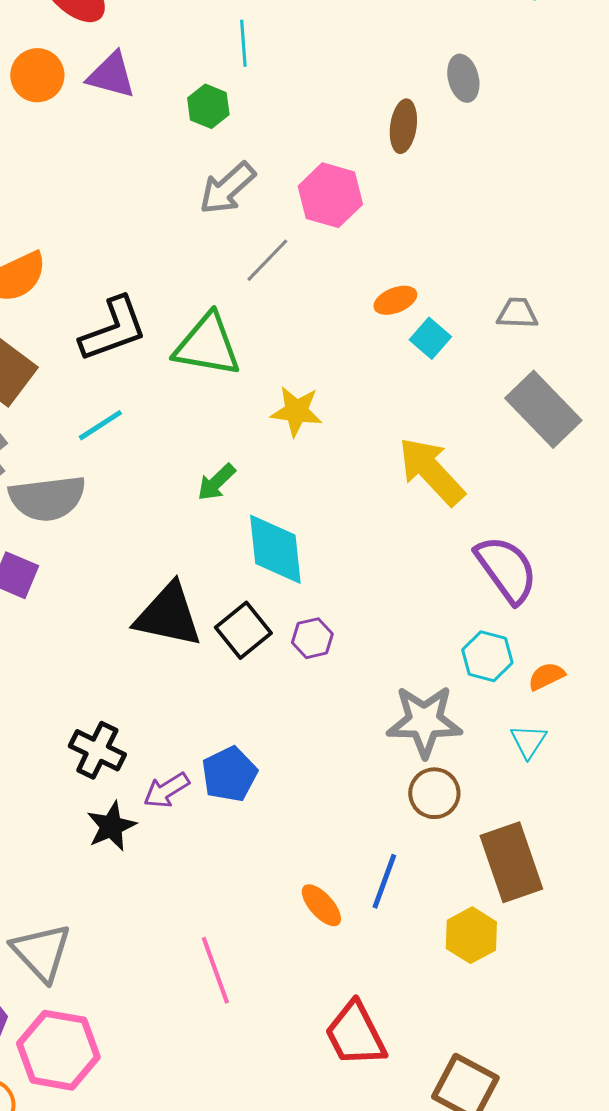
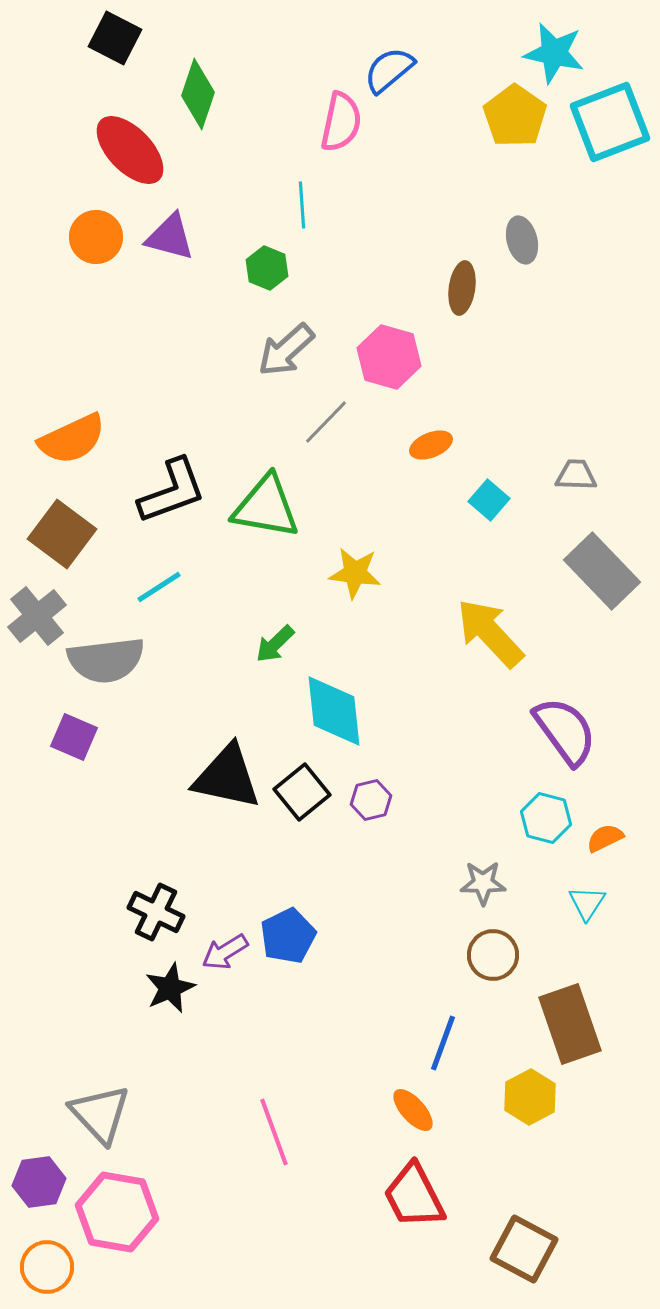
orange ellipse: (395, 300) -> (431, 445), moved
gray star: (424, 721) -> (483, 883), size x0.6
orange ellipse: (321, 905) -> (413, 1110), moved

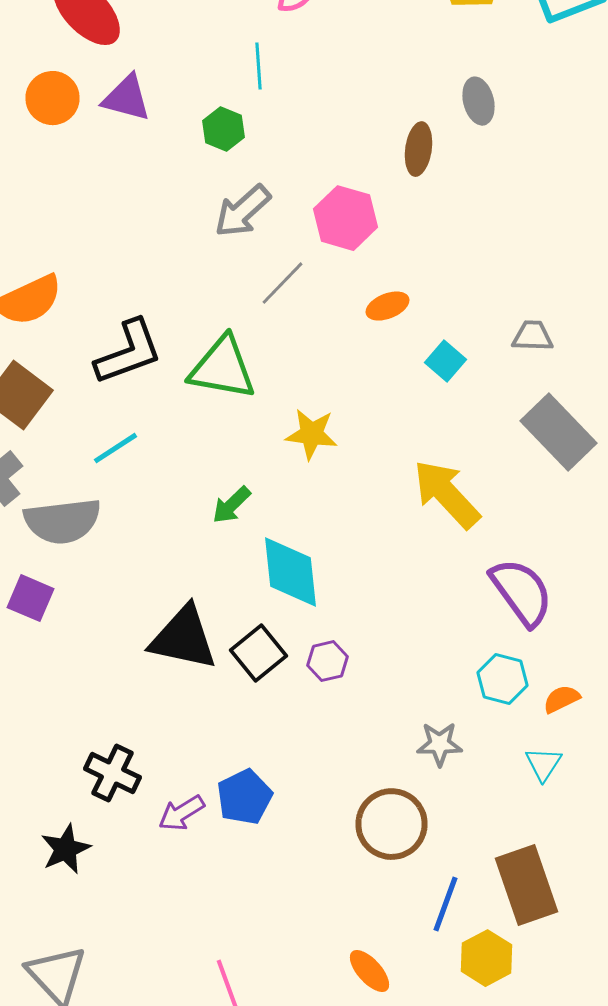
brown circle: (493, 955) -> (392, 824), moved, size x1.4
black star: (170, 988) -> (66, 849), moved
blue line: (443, 1043) -> (446, 904), moved

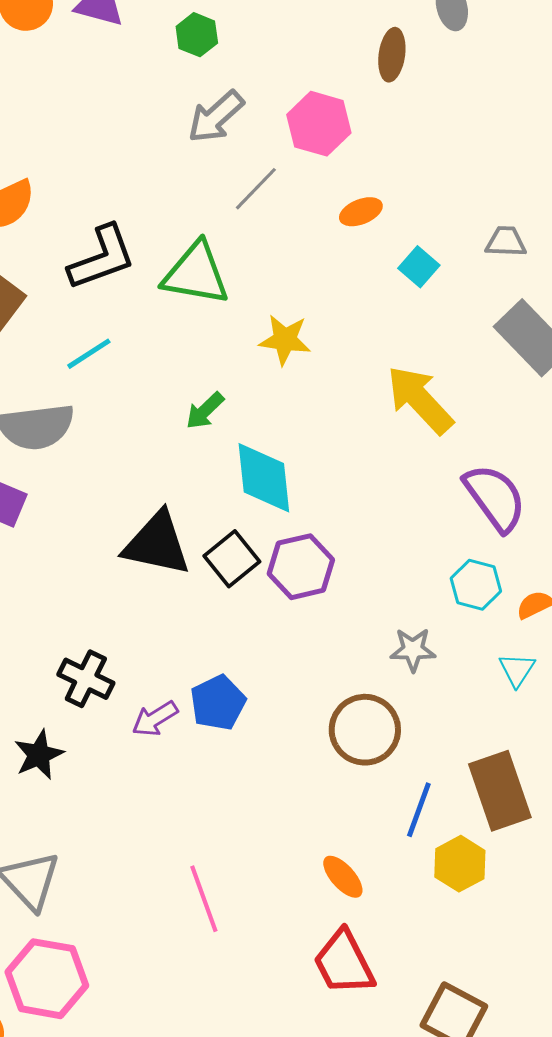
purple hexagon: (328, 661) -> (301, 567), size x1.6

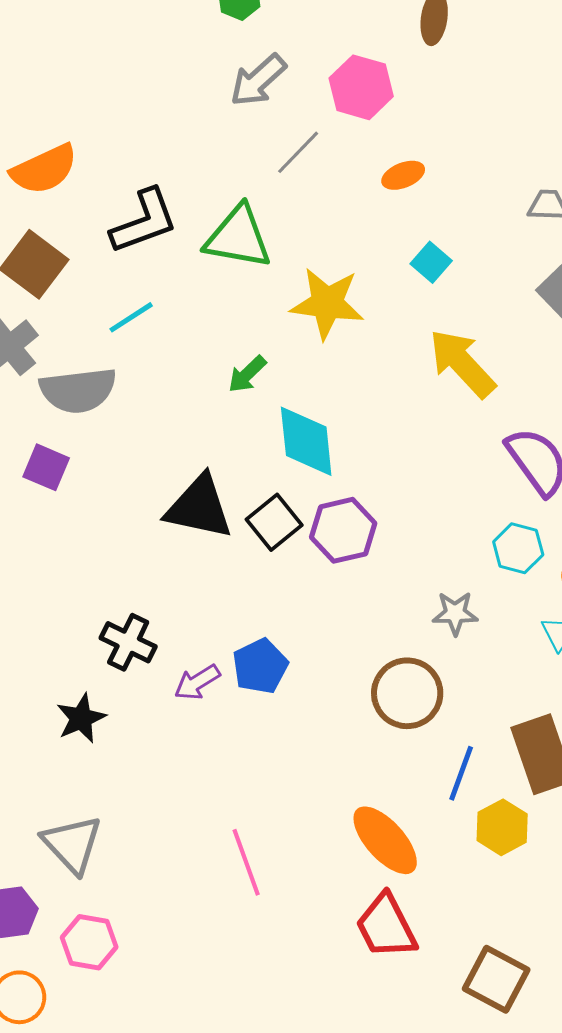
cyan square: (419, 267) -> (431, 262), moved
yellow star: (285, 340) -> (327, 303), size x1.4
orange ellipse: (343, 877) -> (385, 840), size x1.6
pink hexagon: (47, 979) -> (89, 942), size x0.7

